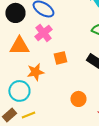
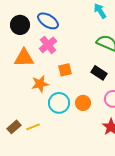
cyan circle: (19, 91) -> (59, 103), moved
orange circle: (78, 99) -> (83, 103), moved

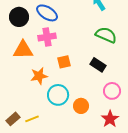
pink cross: (48, 45) -> (47, 37), turned 30
orange circle: (83, 103) -> (81, 106), moved

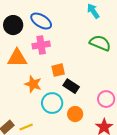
black rectangle: (98, 65) -> (71, 86), moved
orange star: (39, 76) -> (33, 84), turned 30

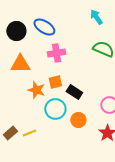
pink cross: (41, 45) -> (56, 53), moved
orange square: (58, 70) -> (55, 82), moved

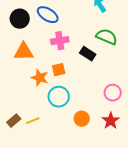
black rectangle: (74, 92) -> (88, 54), moved
orange circle: (78, 120) -> (82, 119), moved

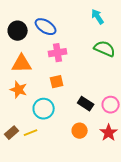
black rectangle: (88, 54) -> (86, 104), moved
orange star: (40, 78) -> (19, 90), moved
cyan circle: (59, 97) -> (44, 109), moved

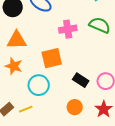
pink cross: (58, 53) -> (68, 29), moved
orange square: (57, 82) -> (52, 58), size x1.5

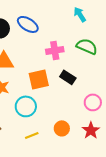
black rectangle: (81, 80) -> (68, 77), moved
yellow line: (26, 109) -> (32, 135), moved

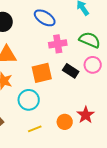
blue ellipse: (28, 24) -> (45, 18), moved
pink circle: (93, 102) -> (93, 65), moved
red star: (91, 130) -> (86, 115), moved

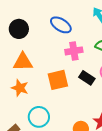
cyan circle: (29, 100) -> (39, 117), moved

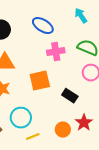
black rectangle: (87, 78) -> (70, 96), moved

